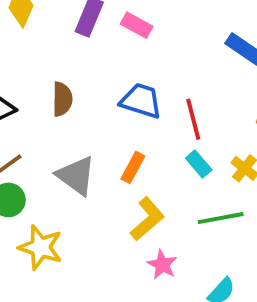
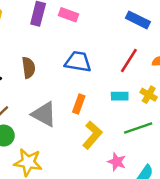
red line: (193, 119) -> (129, 60), moved, turned 55
cyan rectangle: (199, 164) -> (120, 96), turned -42
pink star: (162, 265) -> (117, 162), moved

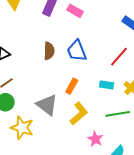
blue trapezoid: (78, 62) -> (77, 51), turned -130
brown semicircle: (28, 68) -> (49, 51), moved
gray triangle: (44, 114) -> (47, 105), moved

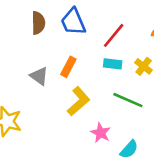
red line: (119, 57) -> (114, 35), moved
gray triangle: (47, 105) -> (39, 76), moved, size x0.7
green line: (118, 114) -> (128, 100), turned 35

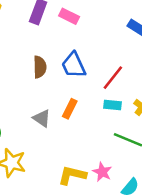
yellow L-shape: (79, 101) -> (72, 175), moved, turned -124

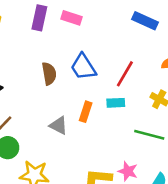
cyan rectangle: (113, 105) -> (116, 103), moved

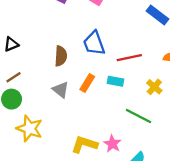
brown semicircle: (49, 74) -> (61, 56), moved
red line: (125, 74) -> (129, 58), turned 35

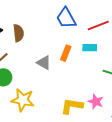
brown semicircle: (61, 56) -> (18, 33), moved

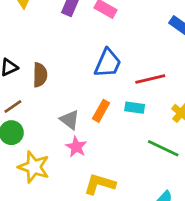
blue trapezoid: (66, 18) -> (108, 63), turned -135
pink star: (96, 102) -> (76, 147), moved

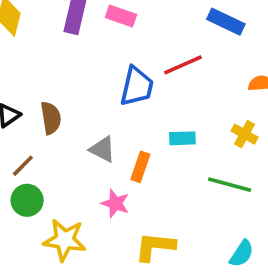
red line: (150, 79) -> (183, 65), moved
orange rectangle: (101, 111) -> (140, 167), moved
gray triangle: (70, 120) -> (102, 149), moved

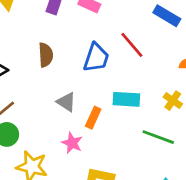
red line: (183, 65) -> (132, 45), turned 68
brown semicircle: (51, 118) -> (46, 55), moved
cyan rectangle: (182, 138) -> (126, 99), size x1.4

